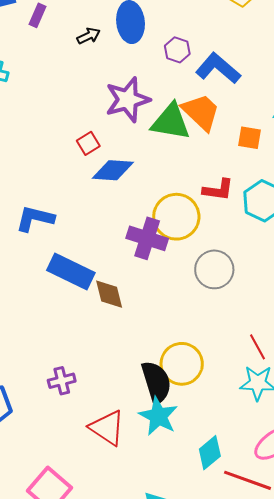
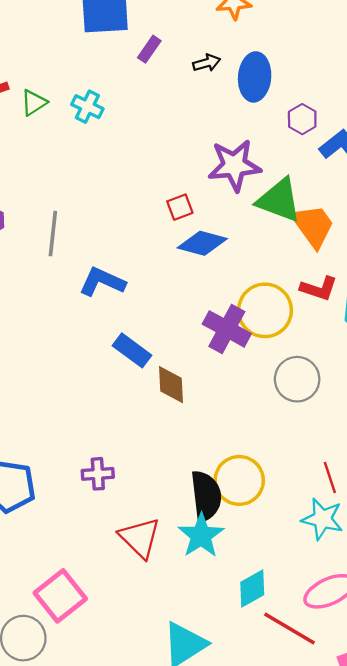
black arrow: (89, 36) -> (207, 63), moved
orange trapezoid: (201, 112) -> (313, 226), moved
blue rectangle: (71, 271) -> (132, 350), size x0.7

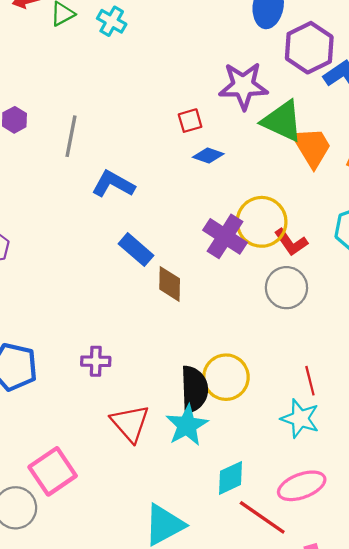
purple hexagon: (302, 119) -> (309, 48), size x1.8
blue diamond: (202, 243) -> (208, 155), size x0.7
red L-shape: (319, 289) -> (291, 242), moved, turned 32

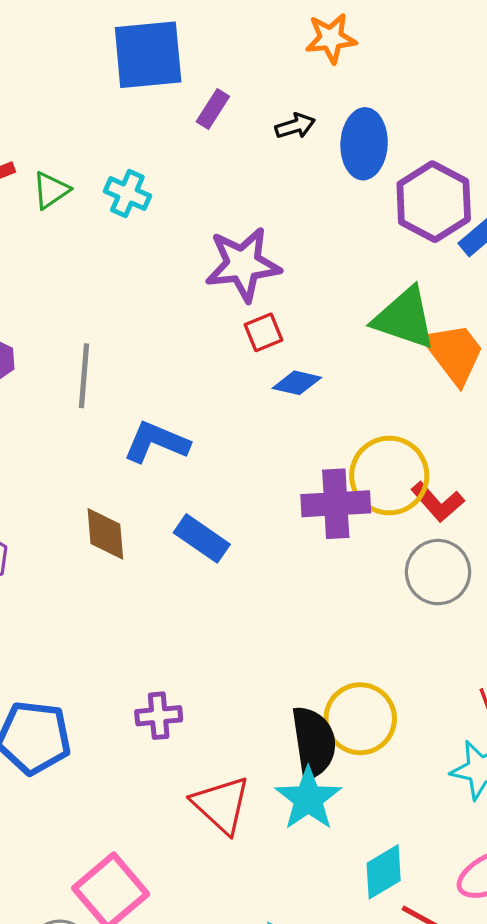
purple star: (243, 86) -> (243, 264), moved
purple cross: (225, 236) -> (336, 504), turned -30
brown diamond: (170, 284) -> (105, 534), moved

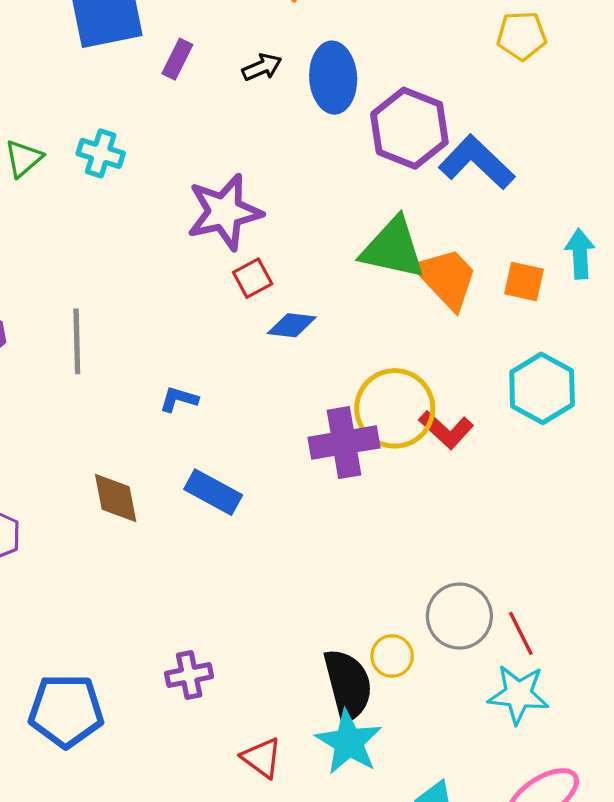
blue L-shape: (156, 442) -> (179, 399), moved, size x0.6
gray circle: (438, 572) -> (459, 616), moved
yellow circle: (360, 719) -> (392, 656), size x0.6
red triangle: (221, 805) -> (262, 758), size x0.7

